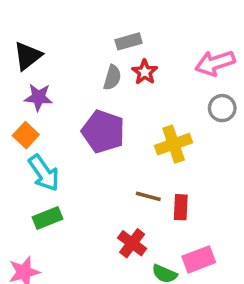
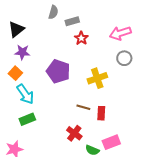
gray semicircle: (112, 77) -> (53, 12), moved

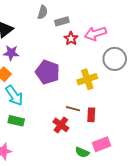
pink arrow: (120, 33) -> (95, 34), moved
gray circle: (124, 58) -> (115, 59), size x1.5
green rectangle: (27, 119) -> (16, 121), turned 35
red cross: (74, 133) -> (61, 125), moved

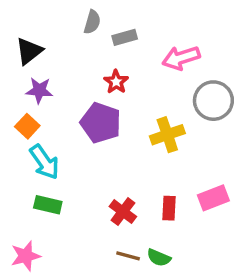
red star: (71, 39) -> (116, 82), moved
brown line: (73, 109) -> (128, 256), moved
red rectangle: (91, 115) -> (169, 208), moved
pink rectangle: (101, 144) -> (213, 198), moved

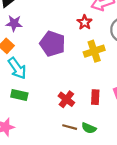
red star: (116, 82) -> (85, 22), moved

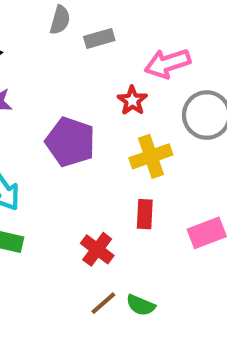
red rectangle: (95, 97) -> (145, 214), moved
brown line: (70, 127) -> (103, 303), turned -56

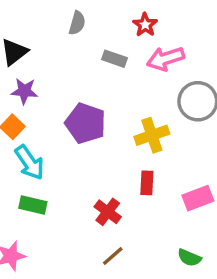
gray rectangle: (99, 39) -> (115, 59), moved, turned 35
red star: (132, 101) -> (145, 25), moved
green semicircle: (141, 305) -> (189, 258), moved

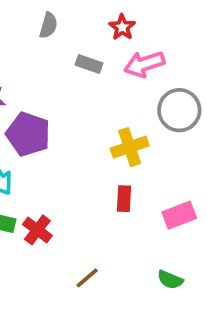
purple pentagon: (86, 123) -> (28, 134), moved
red cross: (108, 212) -> (37, 230), moved

